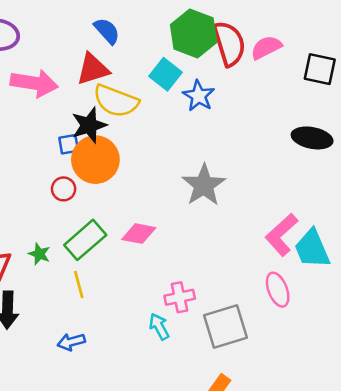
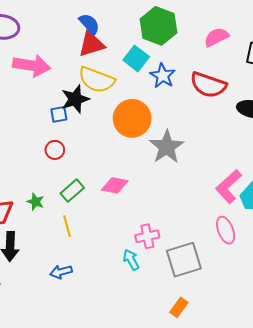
red semicircle: (229, 44) -> (208, 85), moved, turned 126
red triangle: (93, 69) -> (91, 44), moved
orange circle: (95, 160) -> (132, 118), moved
green rectangle: (85, 240) -> (72, 191), size x0.7

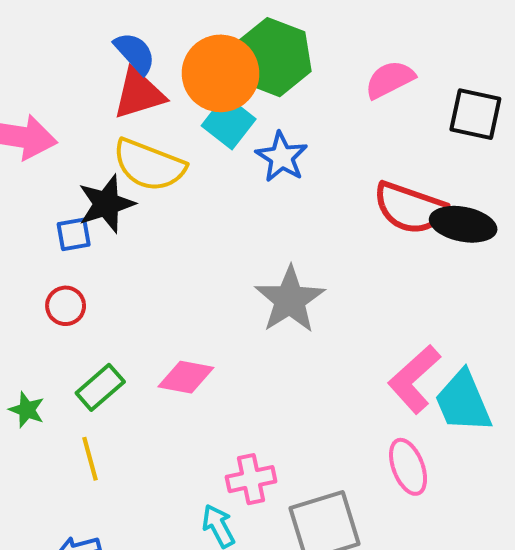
red semicircle: (208, 85) -> (410, 208), moved
orange circle: (132, 118) -> (220, 73), moved

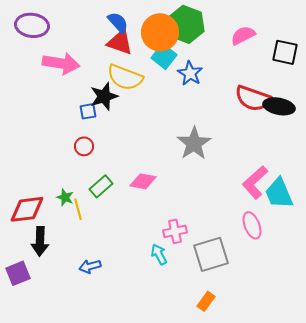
red triangle: (139, 94) -> (120, 42), turned 36
yellow line: (90, 459) -> (78, 209), moved

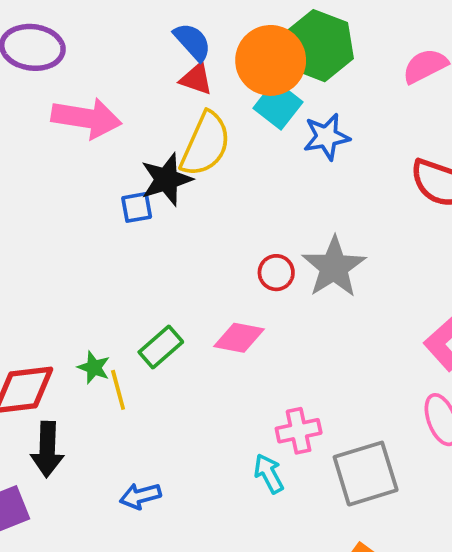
red triangle: (120, 42) -> (196, 79), size x0.7
blue star: (190, 73) -> (326, 137), turned 30
yellow semicircle: (125, 77) -> (205, 144), turned -87
red circle: (84, 146) -> (276, 273), moved

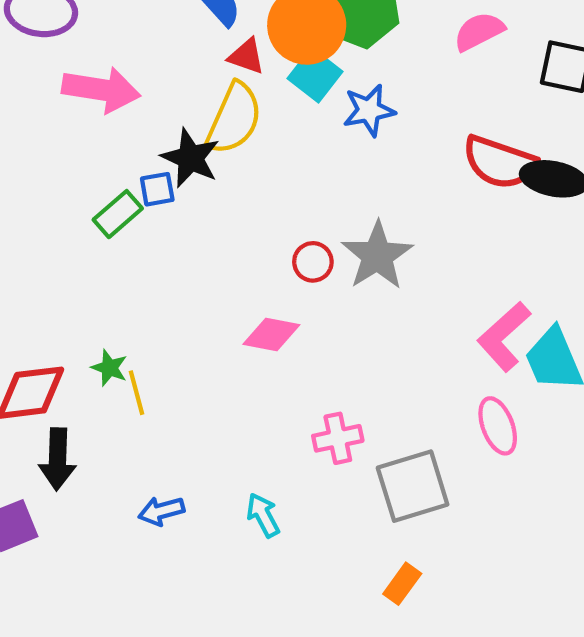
red triangle: (196, 79) -> (246, 56), moved
black star: (166, 180) -> (190, 158), turned -30
green rectangle: (161, 347) -> (118, 214), moved
cyan arrow: (269, 474) -> (263, 515), moved

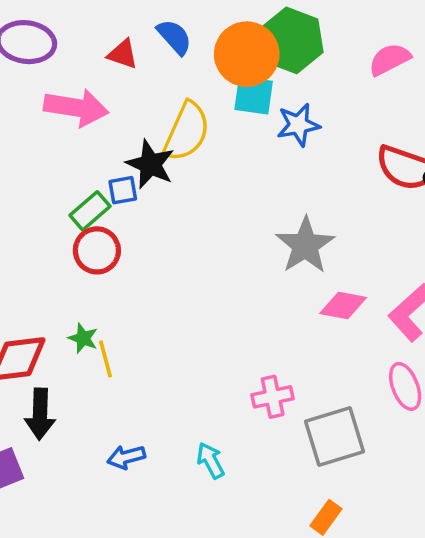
red triangle: (246, 56) -> (123, 54), moved
cyan square: (315, 75) -> (254, 95), turned -30
red circle: (313, 262) -> (97, 250), moved, size x1.4
pink diamond: (271, 335) -> (343, 306), moved

